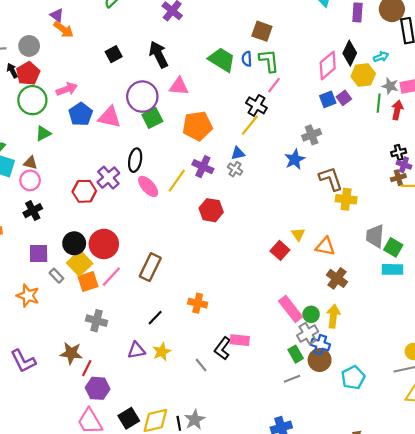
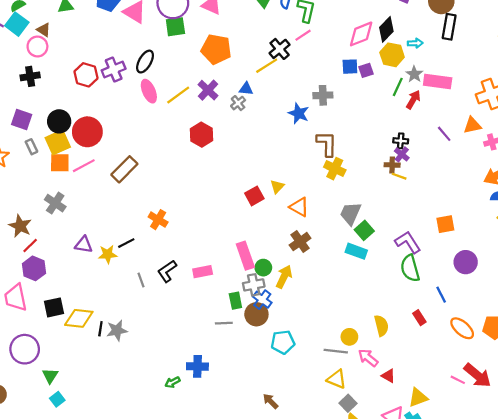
blue star: (295, 159) -> (299, 113), turned 30
black line: (155, 318) -> (126, 243), moved
pink rectangle: (240, 340) -> (203, 272), moved, turned -36

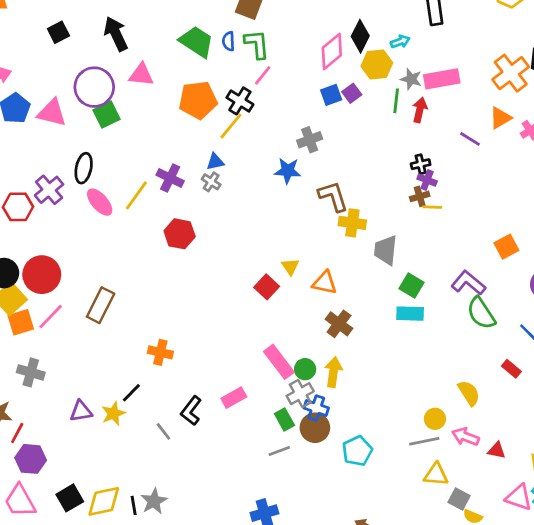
orange pentagon: (216, 49) -> (198, 100), moved
gray trapezoid: (350, 213) -> (386, 250), moved

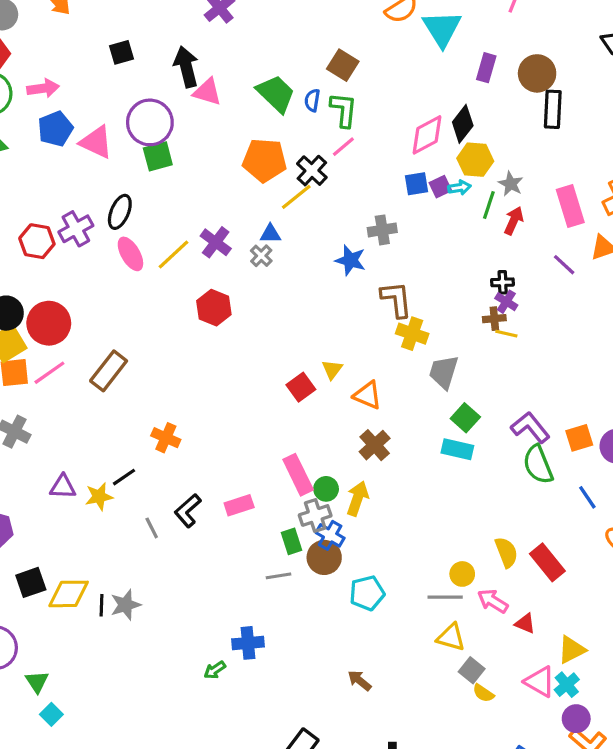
cyan arrow: (400, 42) -> (459, 188), moved
pink triangle: (141, 75) -> (207, 92), moved
pink rectangle: (442, 79) -> (570, 206), moved, turned 72
orange square: (506, 247) -> (579, 438), moved
red rectangle: (511, 369) -> (547, 562), moved, size x1.6

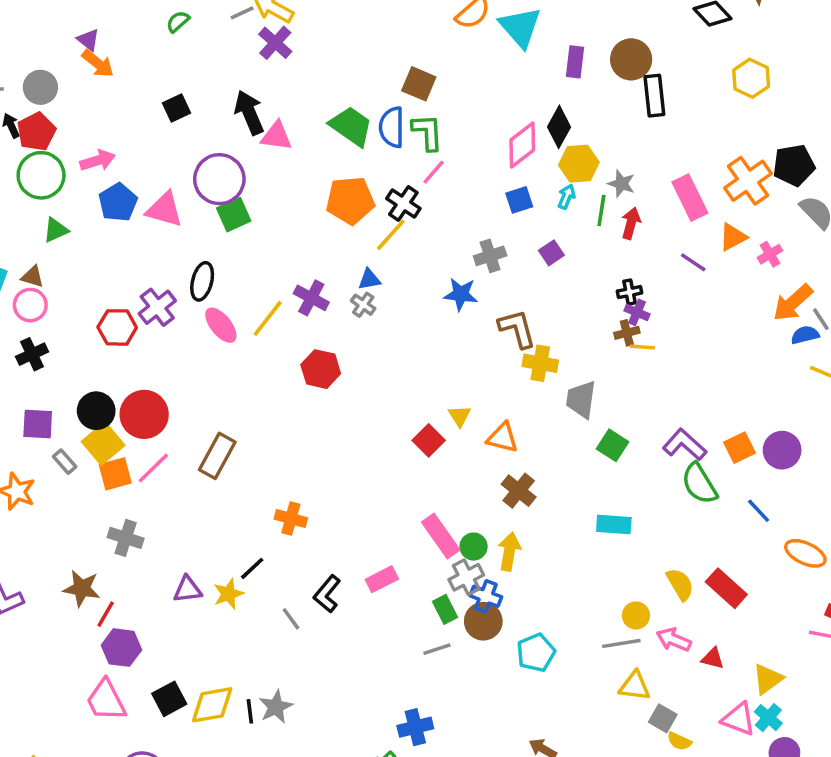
blue semicircle: (312, 100) -> (392, 127), size x1.6
purple square: (440, 187) -> (551, 253), moved
cyan arrow: (459, 188) -> (566, 197), turned -50
cyan rectangle: (457, 449) -> (614, 524), moved

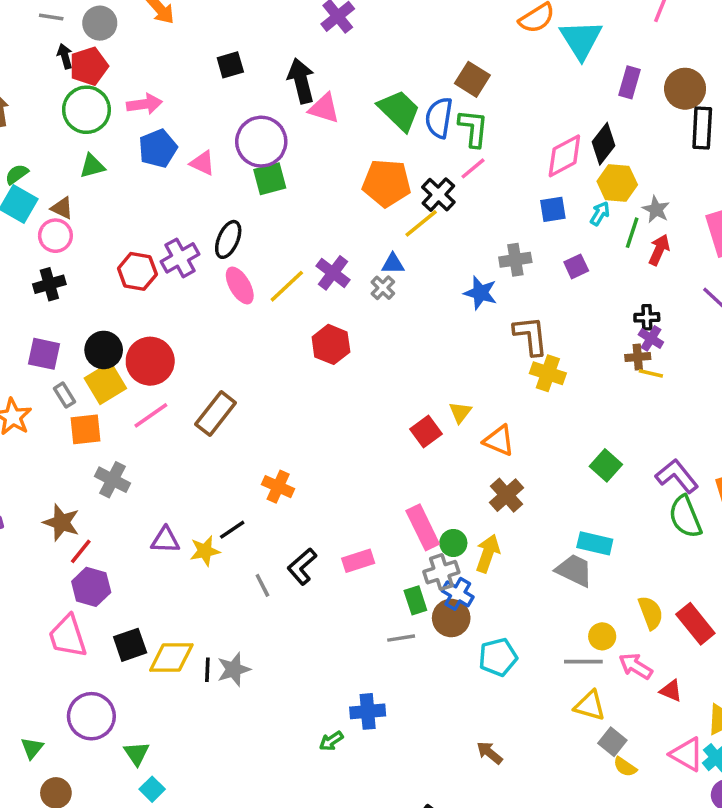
pink triangle: (164, 210) -> (202, 163), size x0.7
gray trapezoid: (581, 399) -> (574, 570), moved, turned 99
orange square: (115, 474) -> (85, 429), moved

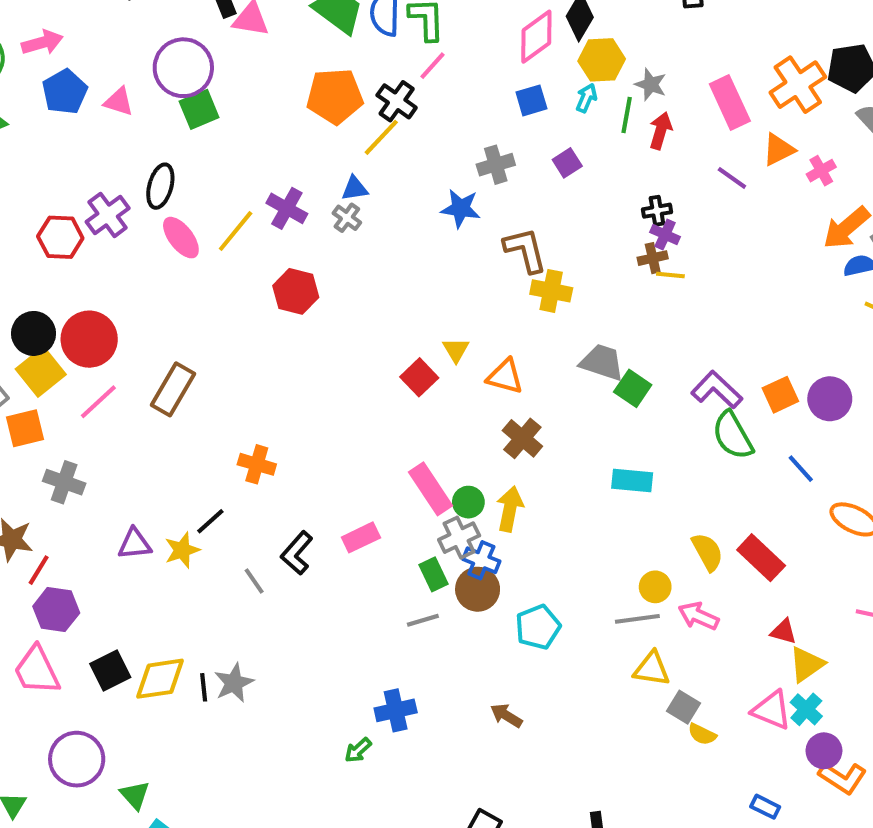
gray trapezoid: (574, 570) -> (602, 362), moved
red triangle: (671, 691) -> (784, 631), moved
brown arrow: (490, 753) -> (506, 716), moved

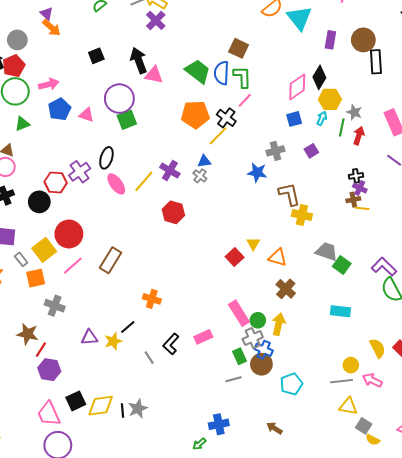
black circle: (34, 333) -> (39, 202), moved
pink trapezoid: (37, 670) -> (49, 414), moved

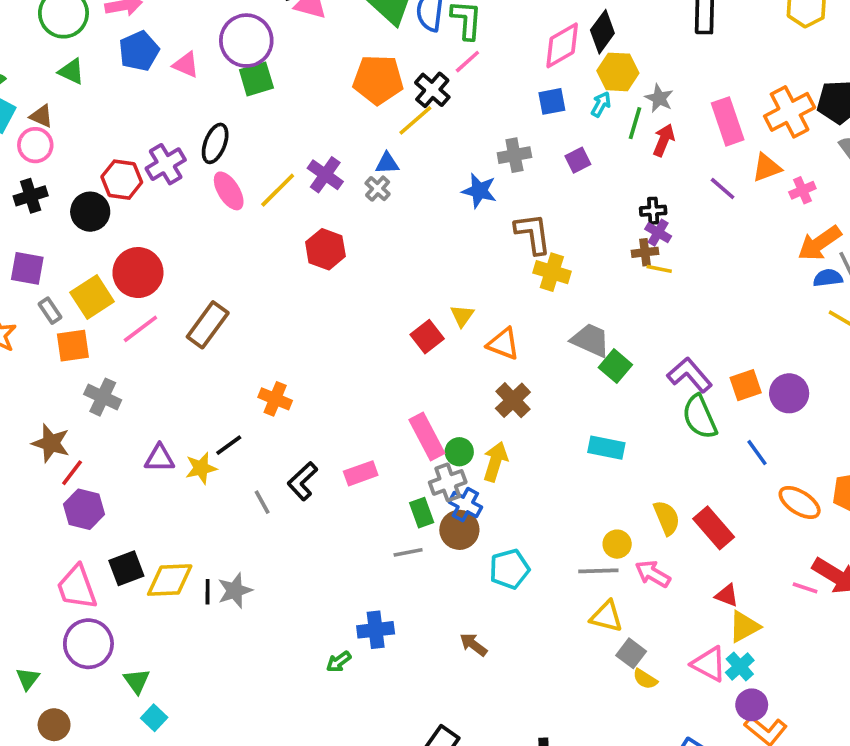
green triangle: (22, 124) -> (71, 71), turned 42

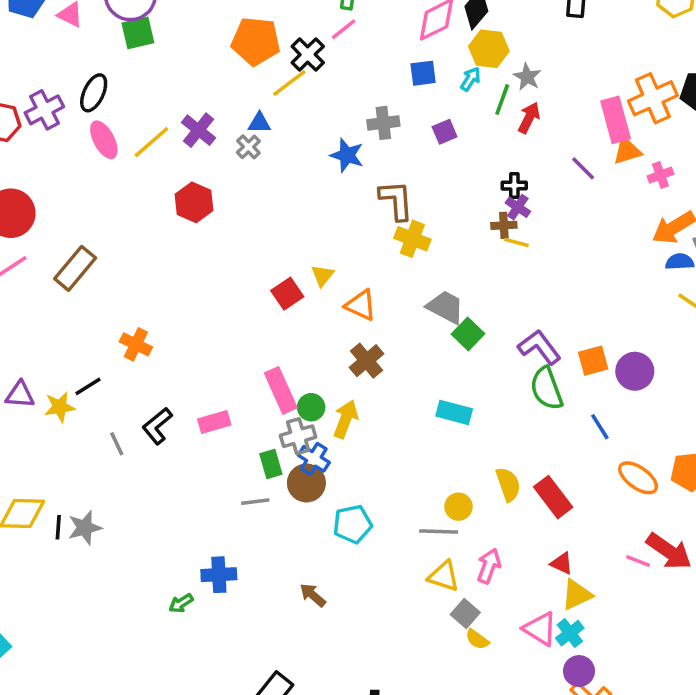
pink rectangle: (728, 121) -> (616, 120), moved
pink arrow: (653, 574) -> (489, 566), moved, turned 76

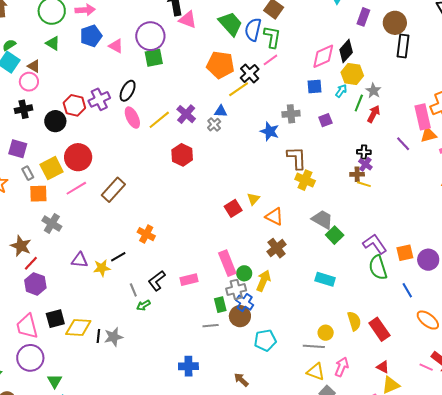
green arrow: (181, 603) -> (144, 305), moved

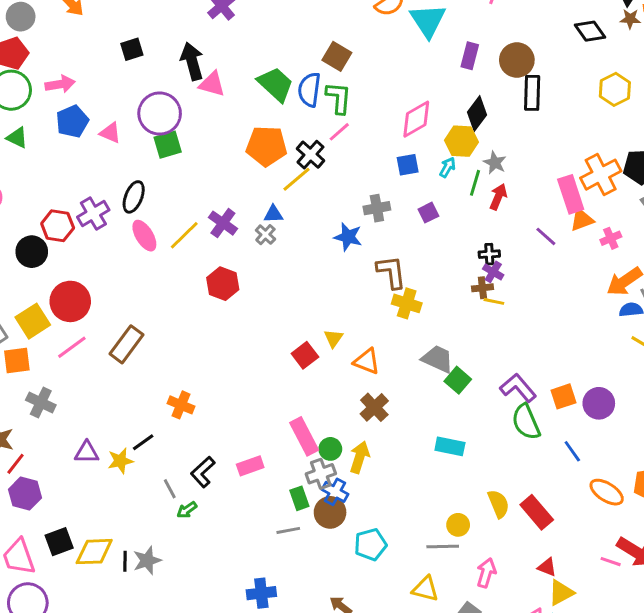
black diamond: (346, 51) -> (477, 114), moved
yellow triangle: (316, 372) -> (425, 589), moved

